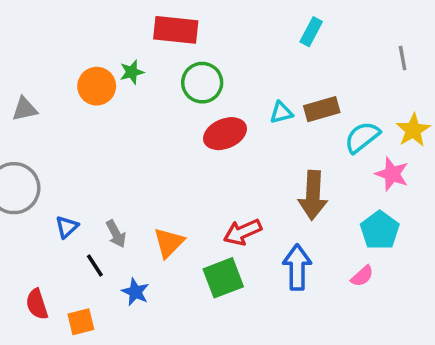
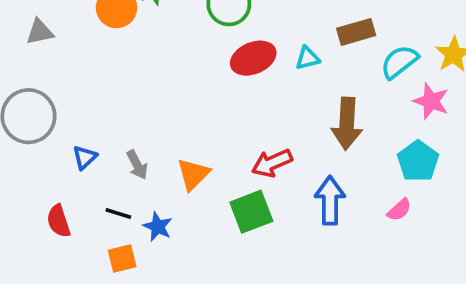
cyan triangle: (281, 113) -> (308, 58), moved
black line: (95, 265) -> (118, 214), moved, turned -40
red semicircle: (37, 304) -> (58, 221), moved
orange square: (81, 322) -> (122, 258), moved

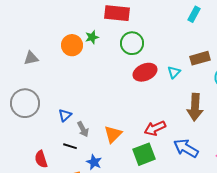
cyan triangle: (308, 58) -> (174, 72), turned -32
blue triangle: (85, 157) -> (65, 115), moved
blue arrow: (330, 200) -> (186, 148), turned -60
black line: (118, 214) -> (70, 146), moved

